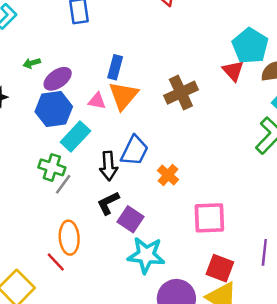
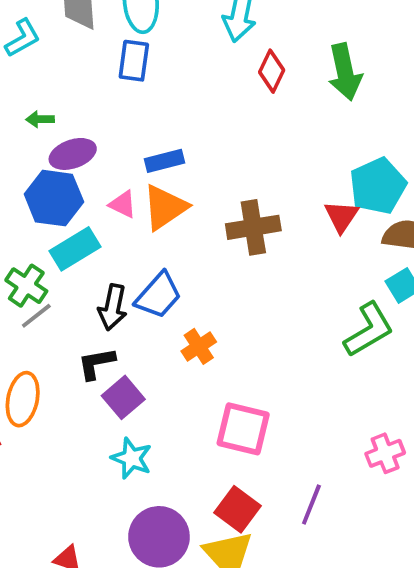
blue rectangle: (115, 67) -> (165, 161), turned 45
cyan star: (146, 255) -> (132, 458), size x0.7

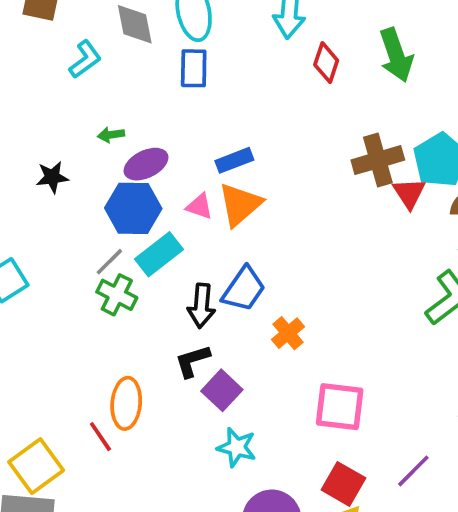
brown cross: (253, 227) -> (378, 160), moved
gray line: (36, 316) -> (109, 262), moved
purple line: (311, 504) -> (413, 471), turned 30

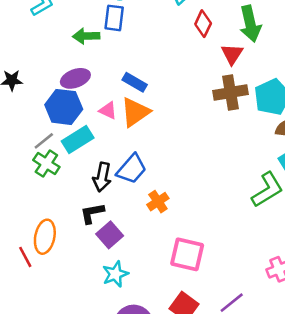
green arrow: (111, 135) -> (86, 36), moved, size x1.5
blue rectangle: (234, 160) -> (135, 82), turned 45
red triangle: (409, 193) -> (232, 54), moved
cyan star: (237, 447) -> (115, 274), turned 30

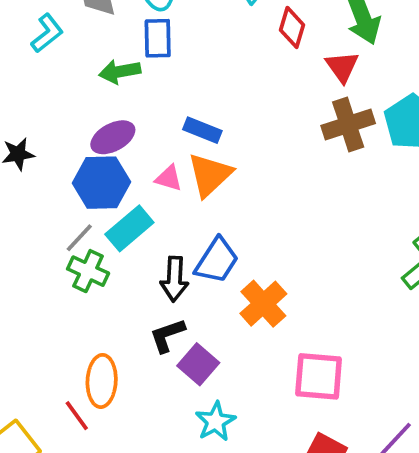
orange cross: (158, 202) -> (263, 304), size x1.4

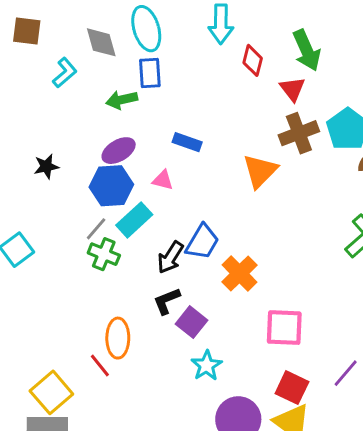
orange triangle: (210, 175) -> (260, 171), moved
black arrow: (174, 279) -> (170, 257), turned 32

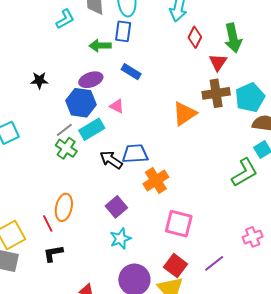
blue rectangle: (187, 142) -> (131, 72), moved
blue trapezoid: (202, 242) -> (135, 154), turned -136
black arrow: (170, 257) -> (111, 160), turned 80
black L-shape: (167, 301) -> (53, 253), moved

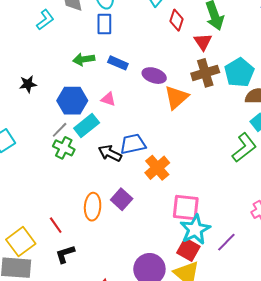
green arrow: (100, 46) -> (84, 59), moved
purple ellipse: (91, 80) -> (154, 76), moved, turned 45
orange ellipse: (64, 207) -> (93, 207), moved
cyan star: (120, 239) -> (195, 229), moved, size x1.4

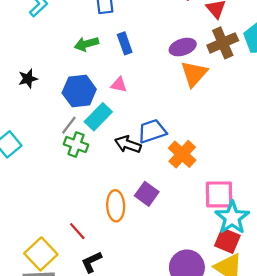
blue rectangle: (118, 63) -> (125, 43), turned 54
purple ellipse: (154, 76) -> (183, 47), moved, turned -30

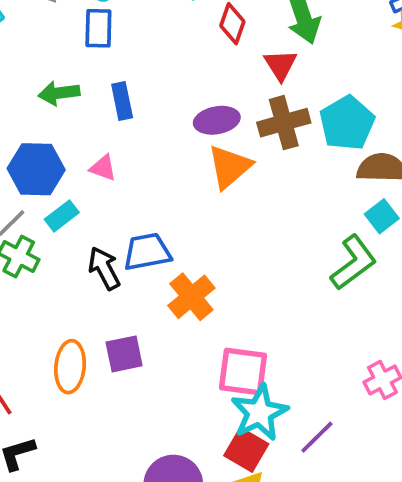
cyan rectangle: (98, 117) -> (62, 216), size x0.7
black arrow: (128, 144) -> (104, 268), turned 35
purple square: (147, 194) -> (124, 354), turned 35

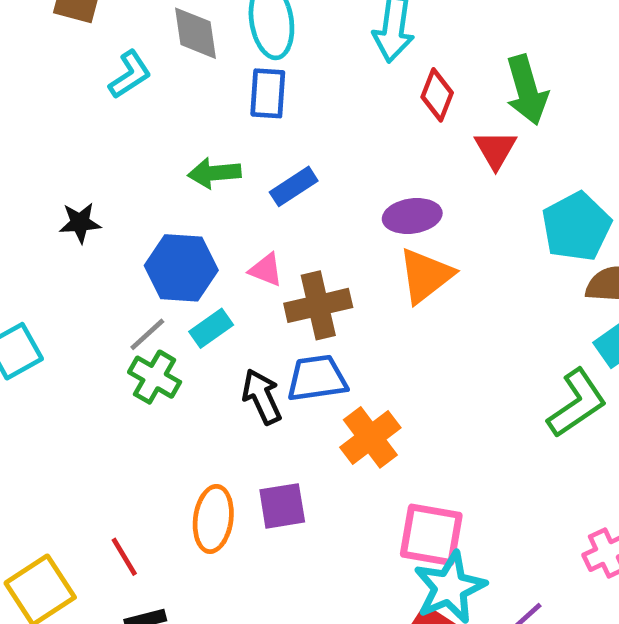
blue rectangle: (122, 101) -> (294, 186), turned 66
brown cross: (284, 123) -> (318, 305), moved

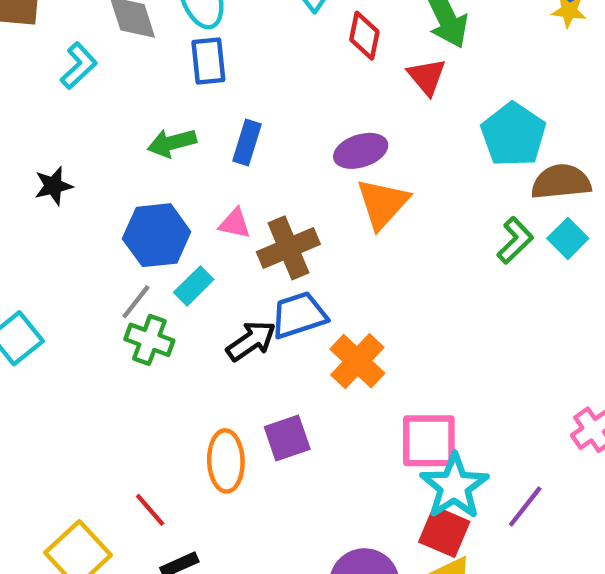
blue rectangle: (294, 186) -> (247, 143), turned -30
black star: (80, 223) -> (53, 186), moved
black arrow: (262, 397) -> (251, 341), turned 90
green L-shape: (577, 403) -> (515, 240), moved, size x0.7

